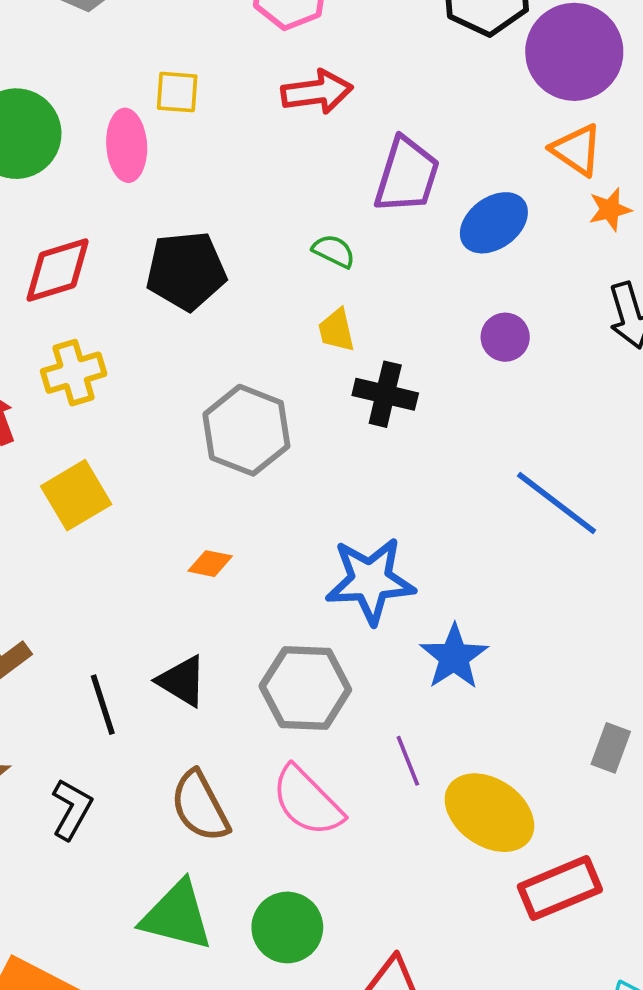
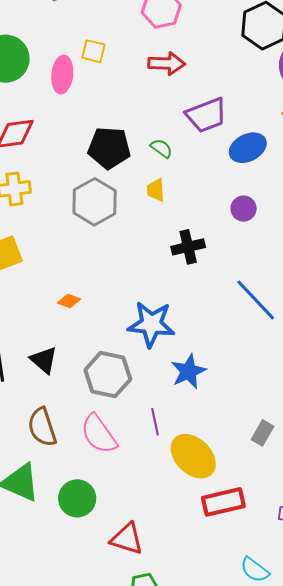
purple trapezoid: (407, 175) -> (206, 115), turned 42
black pentagon: (186, 271) -> (109, 148), moved
black cross: (385, 394) -> (188, 247), moved, turned -36
gray hexagon: (246, 430) -> (95, 202), moved

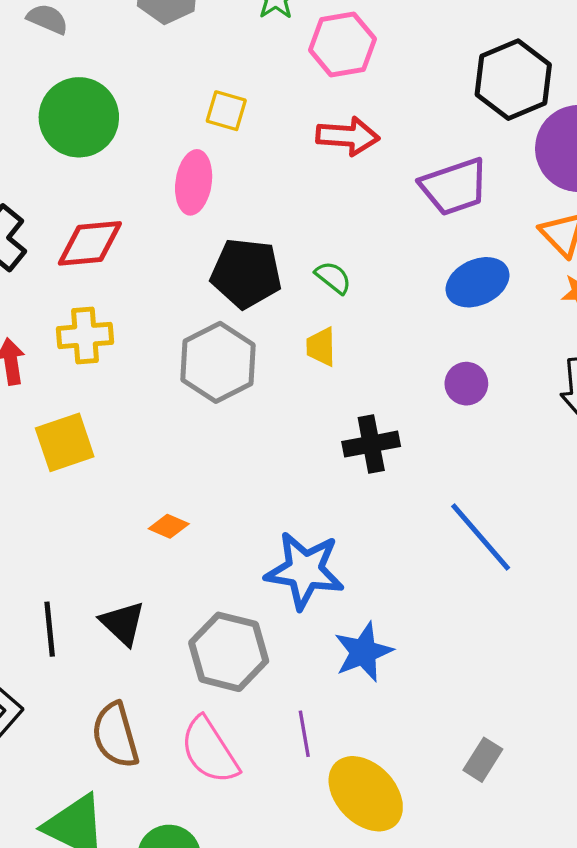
pink ellipse: (62, 75) -> (194, 182), moved
purple trapezoid: (206, 115) -> (454, 187), moved

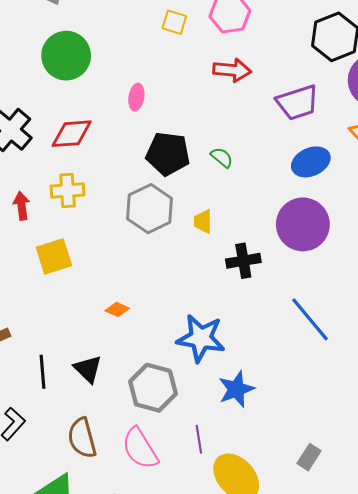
yellow square: (226, 111) -> (174, 22), moved
pink ellipse: (194, 182) -> (136, 97), size x0.7
yellow trapezoid: (321, 347) -> (203, 222), moved
purple circle: (466, 384) -> (303, 224), size x2.0

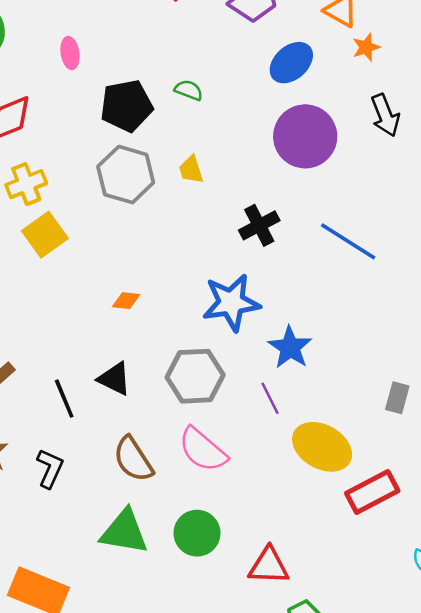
yellow square: (54, 256) -> (45, 235), moved
black cross: (243, 261) -> (259, 225), moved
purple line: (199, 439) -> (270, 398), moved

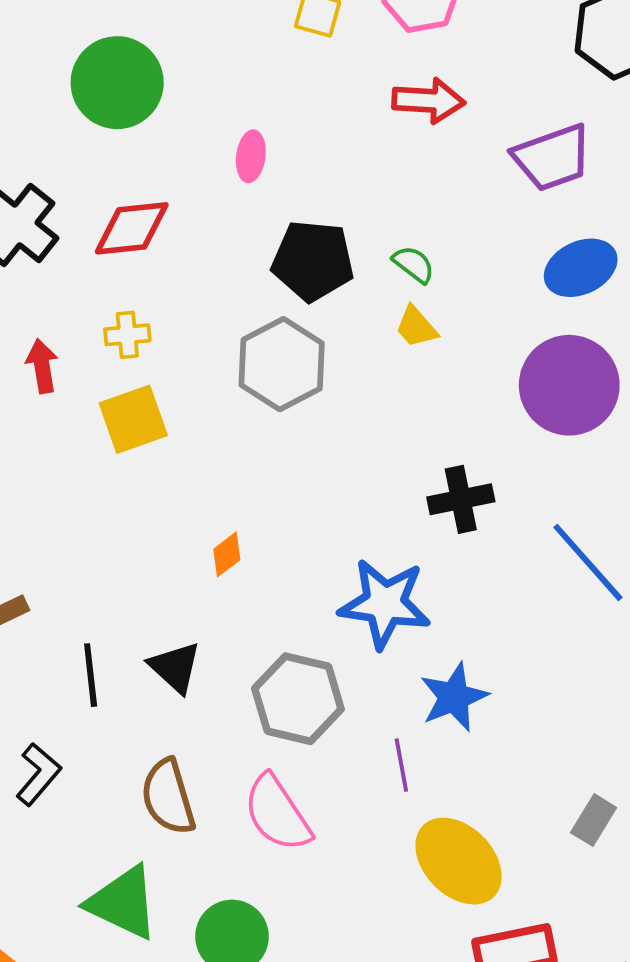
yellow trapezoid: (191, 170) -> (416, 327), moved, turned -40
yellow cross: (26, 184) -> (127, 335), size x0.7
orange diamond: (126, 301) -> (227, 554), turned -60

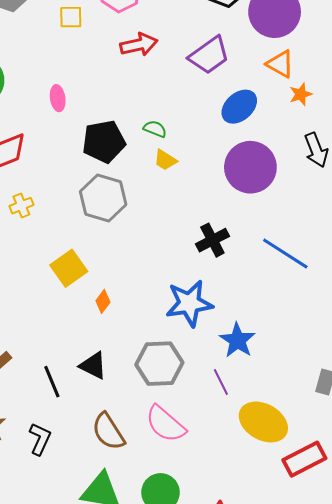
yellow square: (133, 419) -> (69, 268), moved

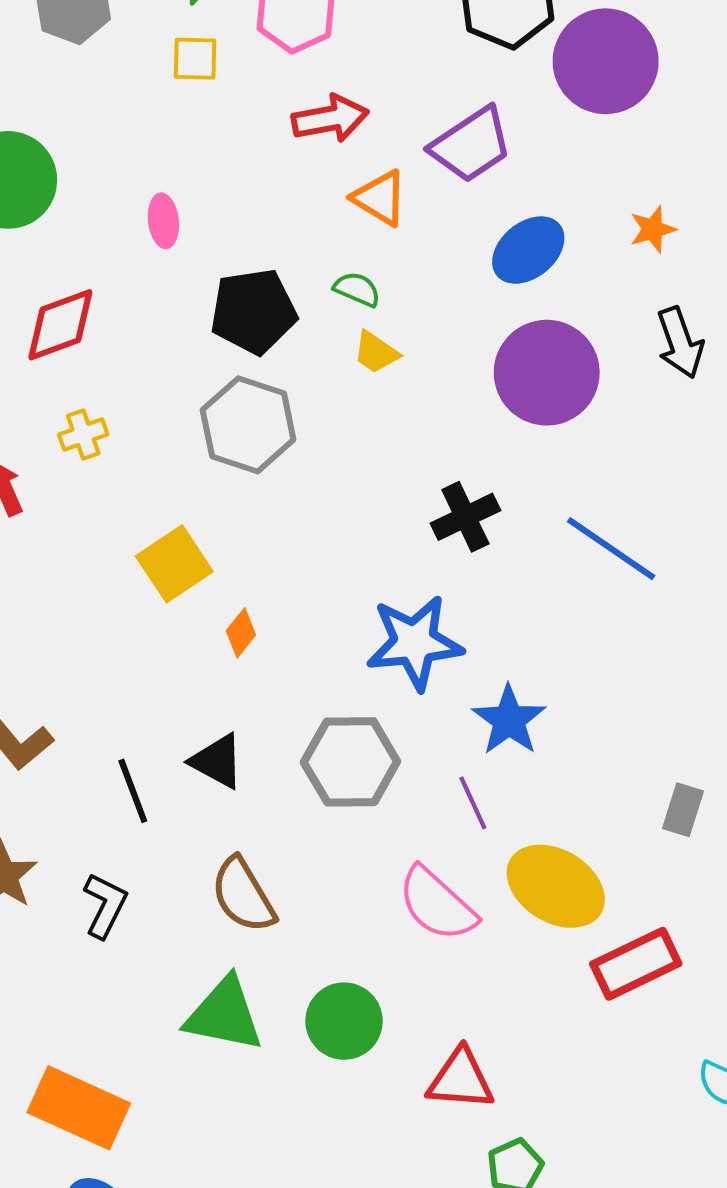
orange triangle: (280, 64) -> (380, 198), moved
pink semicircle: (165, 424) -> (437, 904), moved

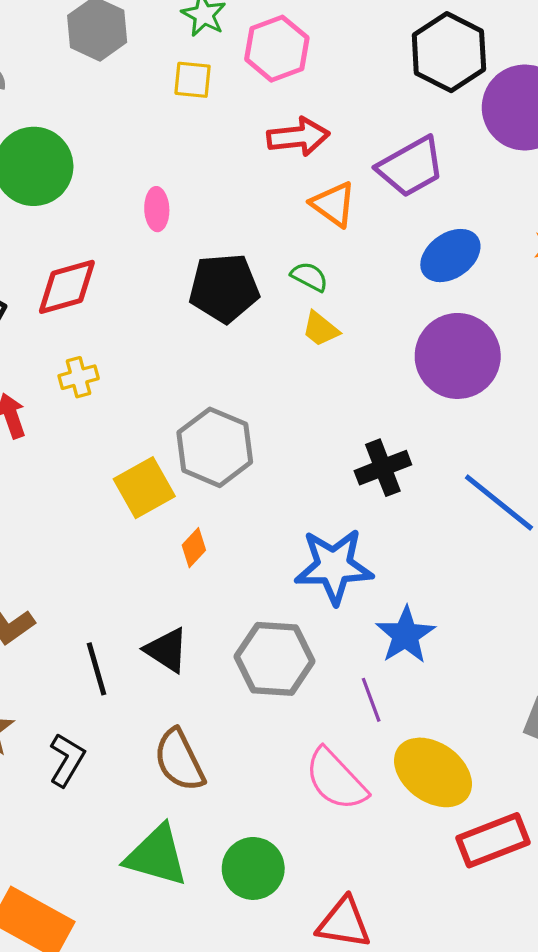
gray hexagon: (248, 425) -> (215, 447), moved

